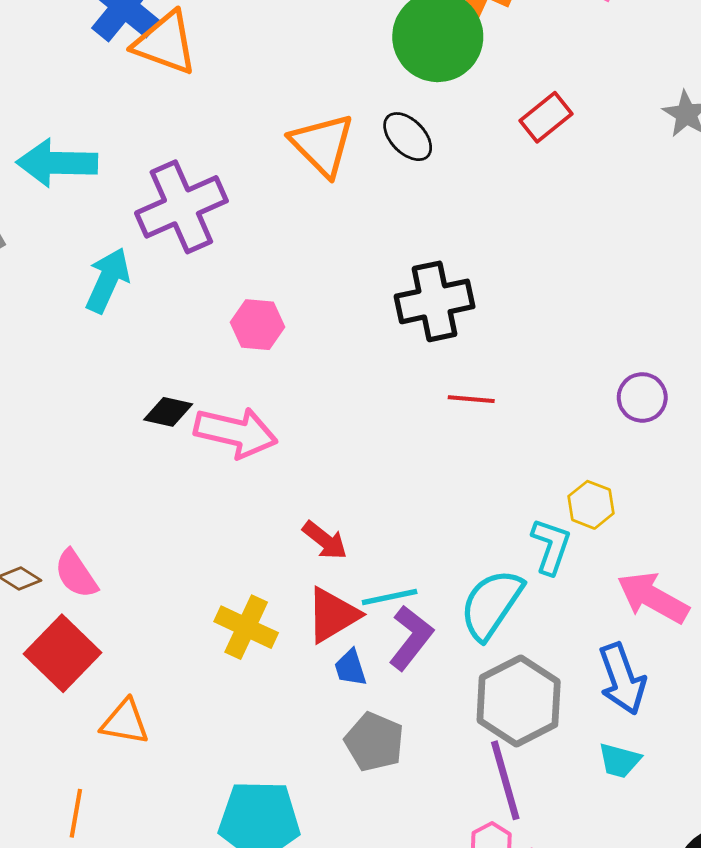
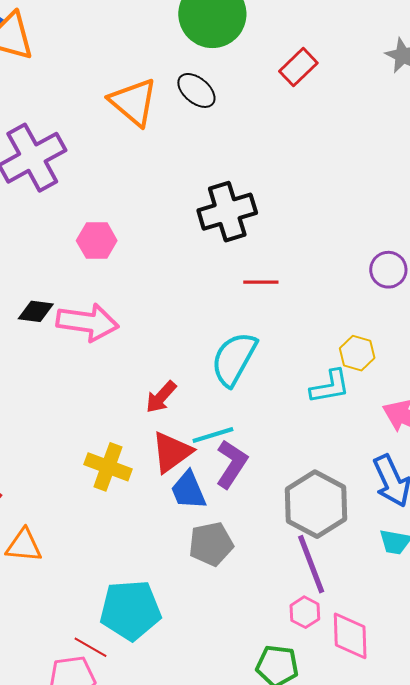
red arrow: (325, 540) -> (161, 397), turned 99
cyan L-shape: (551, 546) -> (330, 387), turned 66
cyan semicircle: (491, 604) -> (234, 359), moved
blue trapezoid: (350, 668) -> (188, 490), size x1.4
gray pentagon: (374, 742) -> (211, 544), turned -30

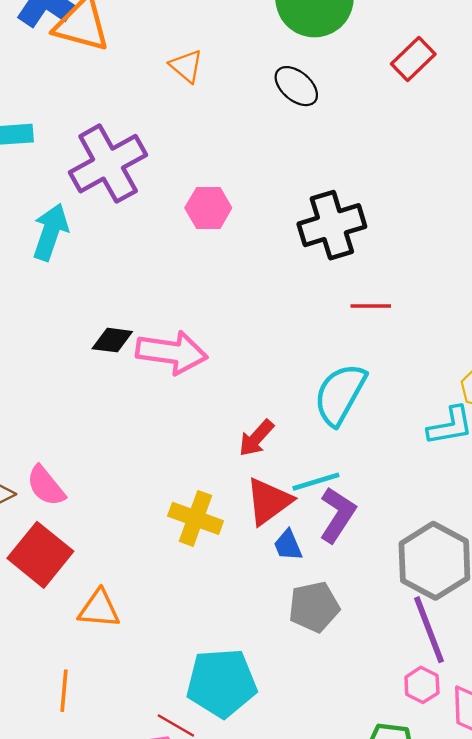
orange triangle: (133, 102) -> (186, 66), moved, size x0.6
pink hexagon: (97, 241) -> (208, 208), moved
blue trapezoid: (188, 490) -> (288, 545), size x0.7

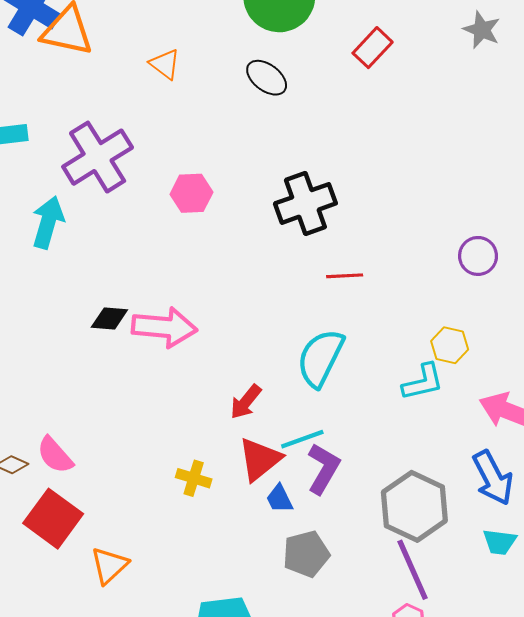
yellow cross: (196, 518) -> (194, 478), size x0.7
orange triangle: (99, 609) -> (109, 565), turned -45

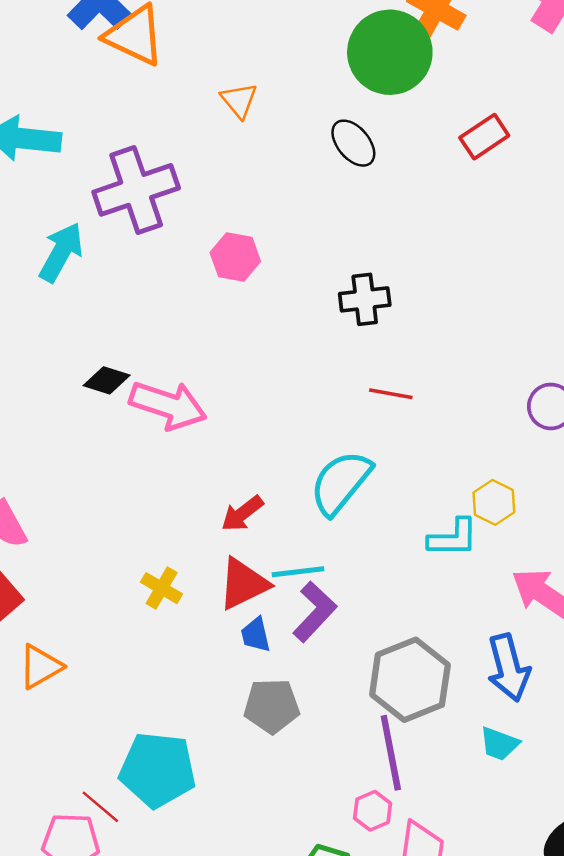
black cross: (305, 203) -> (365, 299), size x0.7

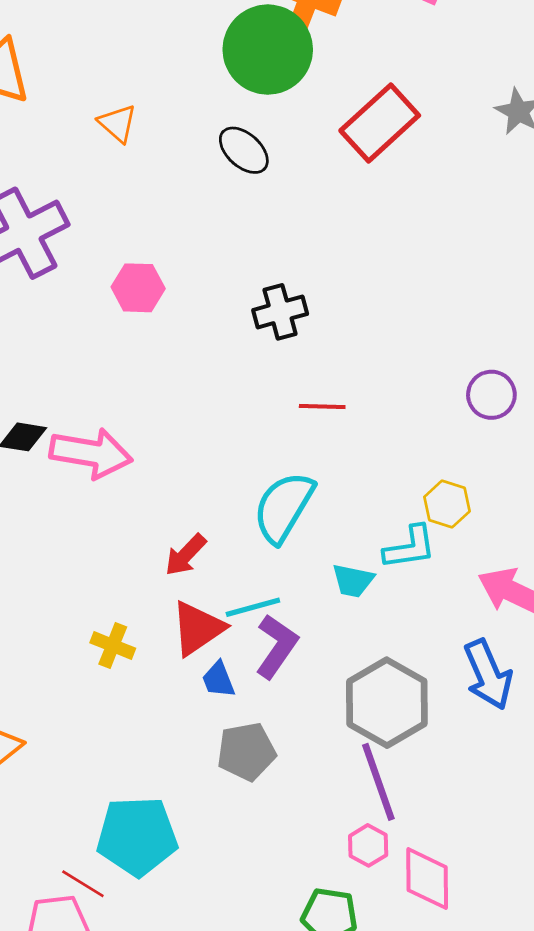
red rectangle: (484, 137) -> (380, 123), size x1.5
cyan trapezoid: (499, 744) -> (353, 581), moved

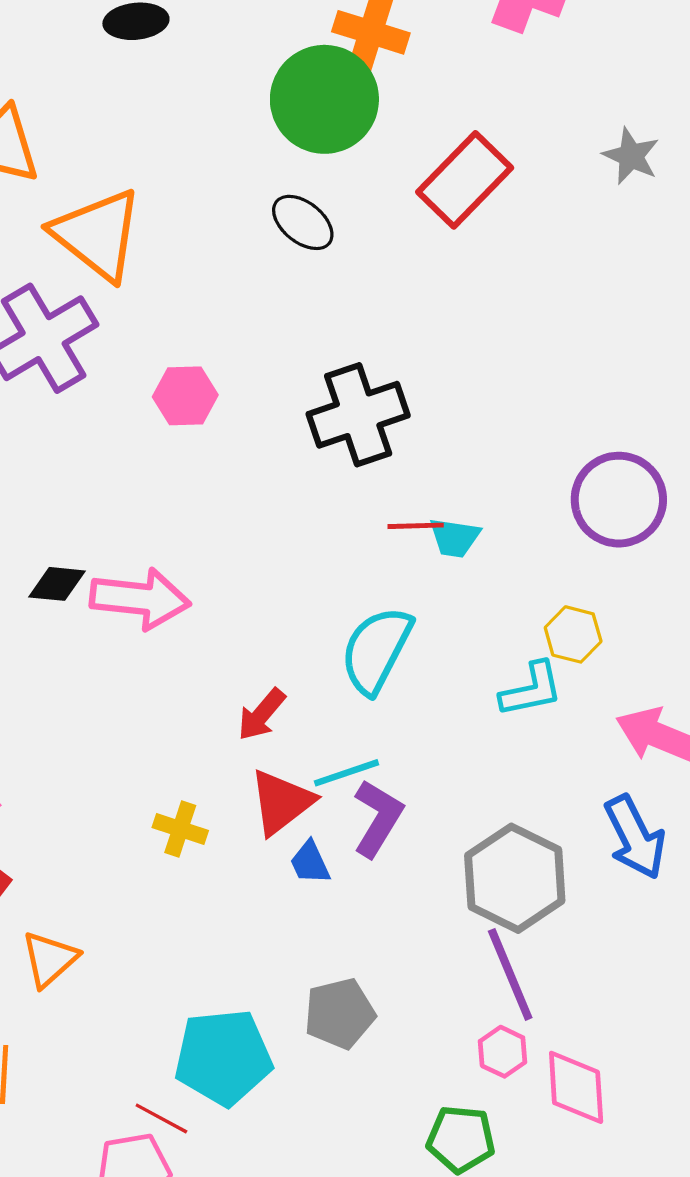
orange triangle: (118, 123) -> (97, 234), moved, size x2.0
black cross: (280, 312) -> (358, 415), size x1.5
purple circle: (491, 395) -> (619, 500), size x1.6
cyan trapezoid: (353, 581) -> (455, 538), moved
gray pentagon: (246, 752) -> (340, 1013), moved

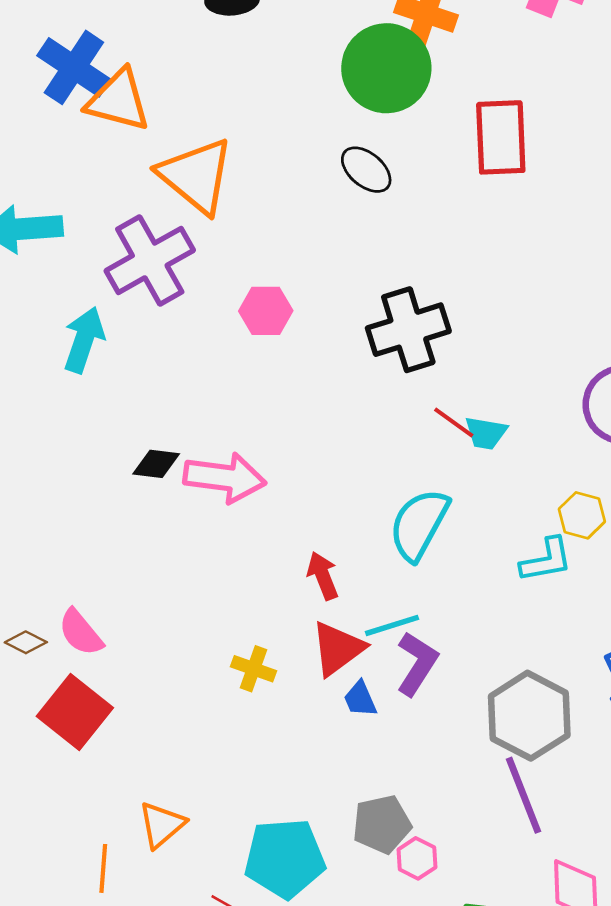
red rectangle: (465, 180) -> (501, 137), turned -48
red line: (416, 526) -> (454, 423), turned 36
red arrow: (261, 715) -> (323, 576), turned 117
orange triangle: (50, 959) -> (162, 825), moved
pink hexagon: (503, 1052) -> (417, 858), moved

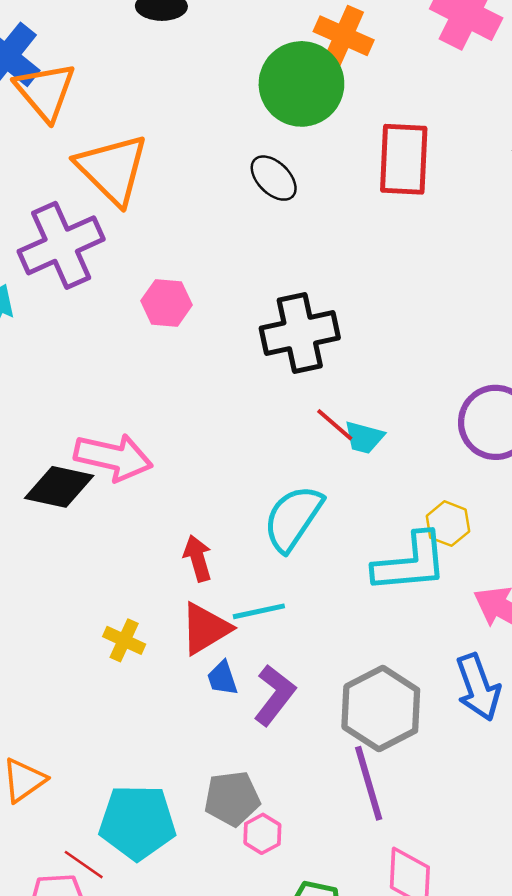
orange triangle: (118, 100) -> (45, 91), turned 30
black diamond: (156, 464) -> (59, 487), moved, size x1.5
cyan L-shape: (546, 560) -> (410, 563), size x1.5
purple L-shape: (417, 664) -> (275, 695), moved

